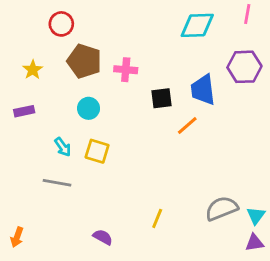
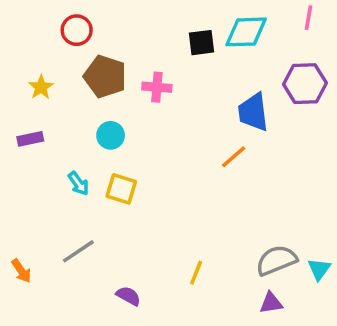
black square: (161, 98) -> (201, 43), moved
gray line: (57, 183) -> (78, 251), moved, turned -44
orange arrow: (17, 237) -> (21, 271), moved, turned -54
purple triangle: (254, 243) -> (271, 303), moved

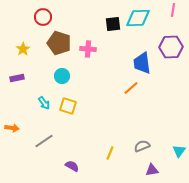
gray semicircle: (276, 260) -> (142, 146), moved, size x0.7
orange arrow: (21, 271) -> (12, 128), moved, turned -48

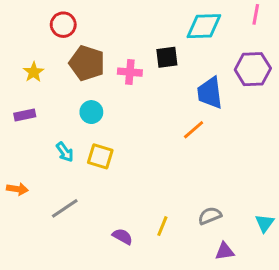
black square: (113, 24) -> (167, 57), moved
purple semicircle: (72, 166) -> (122, 236), moved

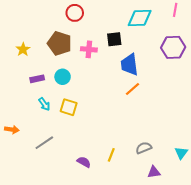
red circle: (63, 25) -> (75, 13), moved
blue trapezoid: (210, 93) -> (129, 65), moved
purple rectangle: (25, 115) -> (37, 79), moved

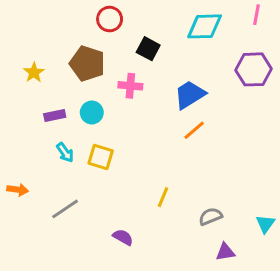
black square: (114, 39) -> (148, 49), moved, turned 35
pink cross: (89, 49) -> (130, 86), moved
blue trapezoid: (129, 65) -> (190, 95), turned 65
yellow line: (111, 155) -> (163, 197), moved

